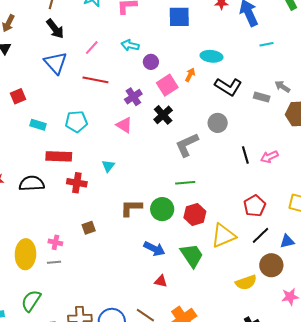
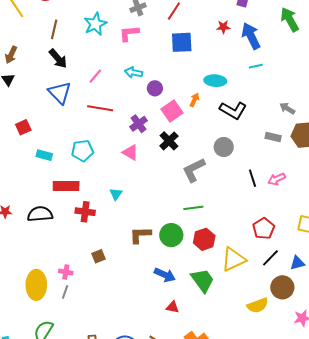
cyan line: (267, 44) -> (256, 66), moved
gray rectangle: (262, 97) -> (273, 137), moved
gray line: (54, 262) -> (65, 292), turned -64

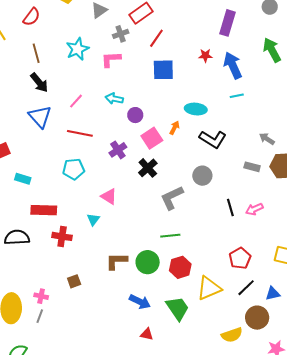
brown line: (54, 29) -> (36, 53), turned -30
cyan pentagon: (82, 151) -> (74, 169), moved
pink triangle: (130, 152) -> (109, 196), moved

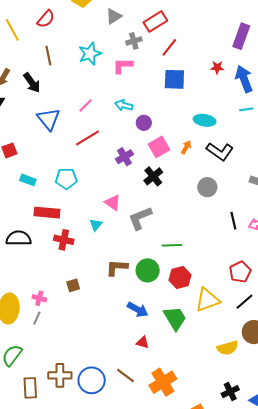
black arrow: (39, 83) -> (32, 83), moved
orange arrow: (175, 128) -> (186, 147), moved
red line: (80, 133) -> (87, 138), turned -45
cyan pentagon: (74, 169) -> (66, 179), moved
gray L-shape: (172, 198) -> (140, 218), moved

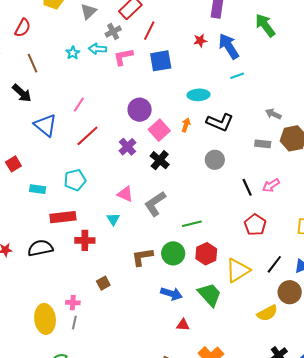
cyan star: (90, 54) -> (73, 53), size x0.6
pink L-shape: (123, 66) -> (123, 57), moved
cyan arrow: (124, 105) -> (98, 49), moved
purple circle: (144, 123) -> (140, 110), size x1.5
red pentagon: (240, 272) -> (255, 225), moved

